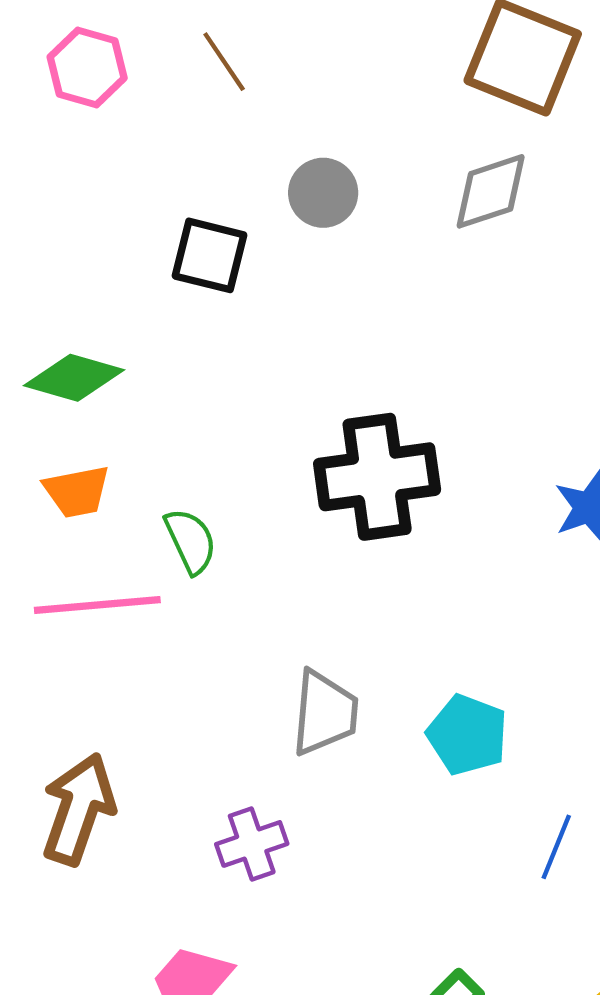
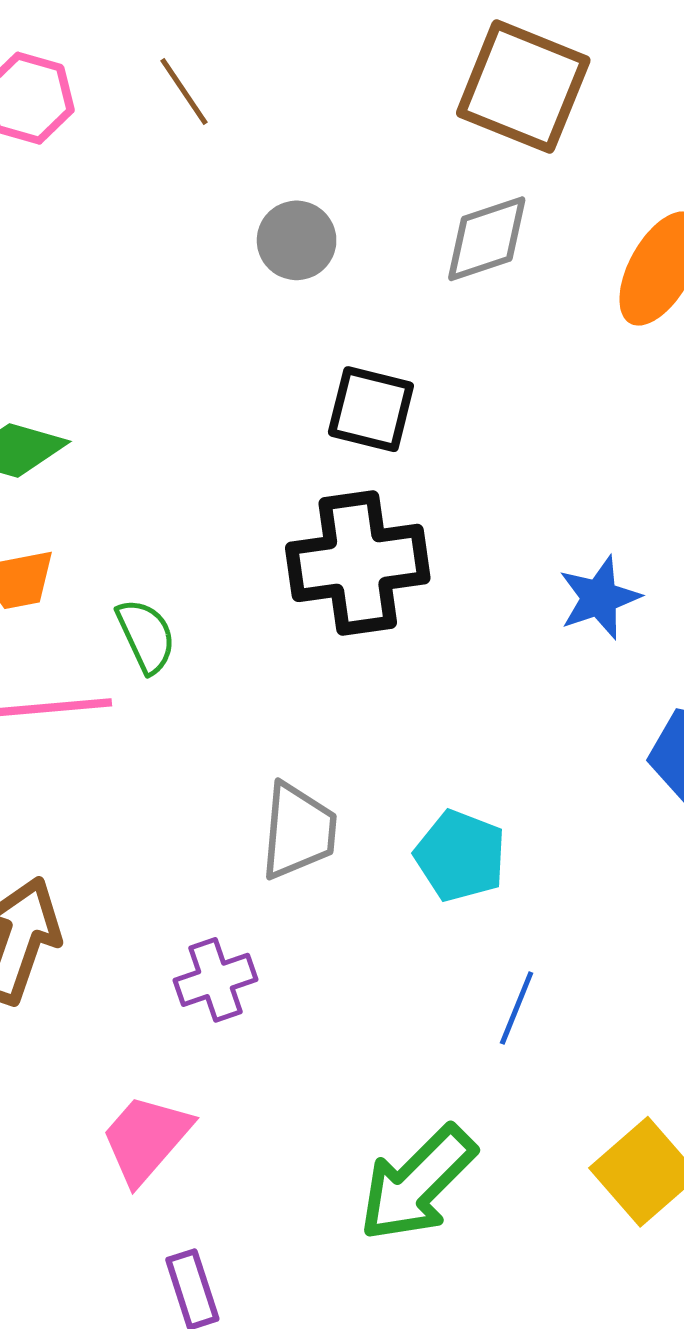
black square: (209, 255) -> (371, 409), moved
blue line: (556, 847) -> (517, 1008), moved

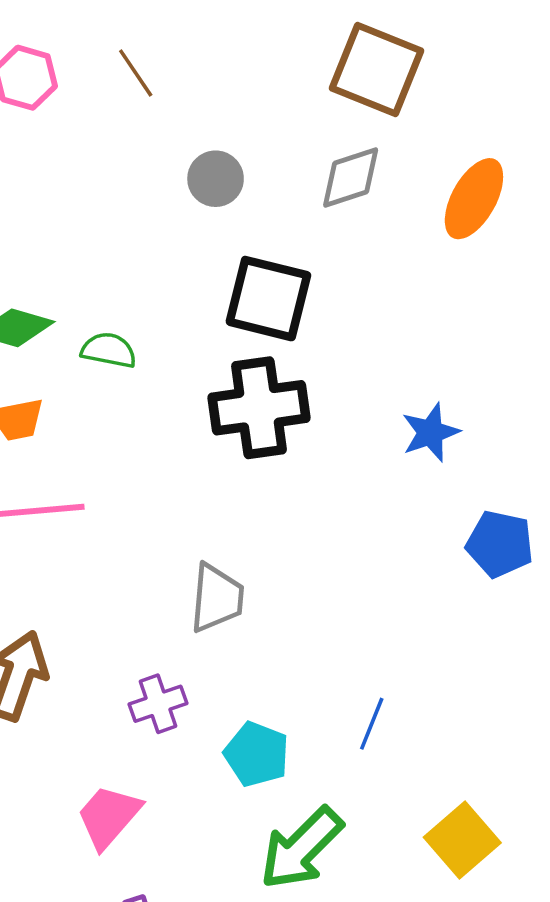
black square: (371, 409) -> (268, 299), size x1.4
green semicircle: (146, 636) -> (109, 350), moved, turned -54
cyan pentagon: (460, 856) -> (257, 754), moved

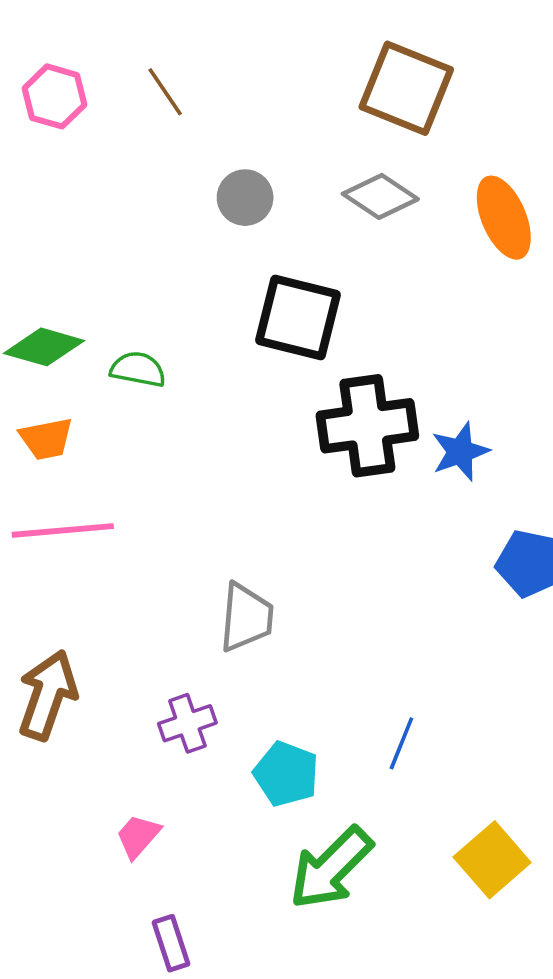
gray diamond: (351, 178) -> (380, 196), turned 52
orange ellipse: (474, 199) -> (504, 218), turned -52
black cross: (259, 408) -> (367, 426), moved
pink trapezoid: (109, 817) -> (138, 836), size x0.7

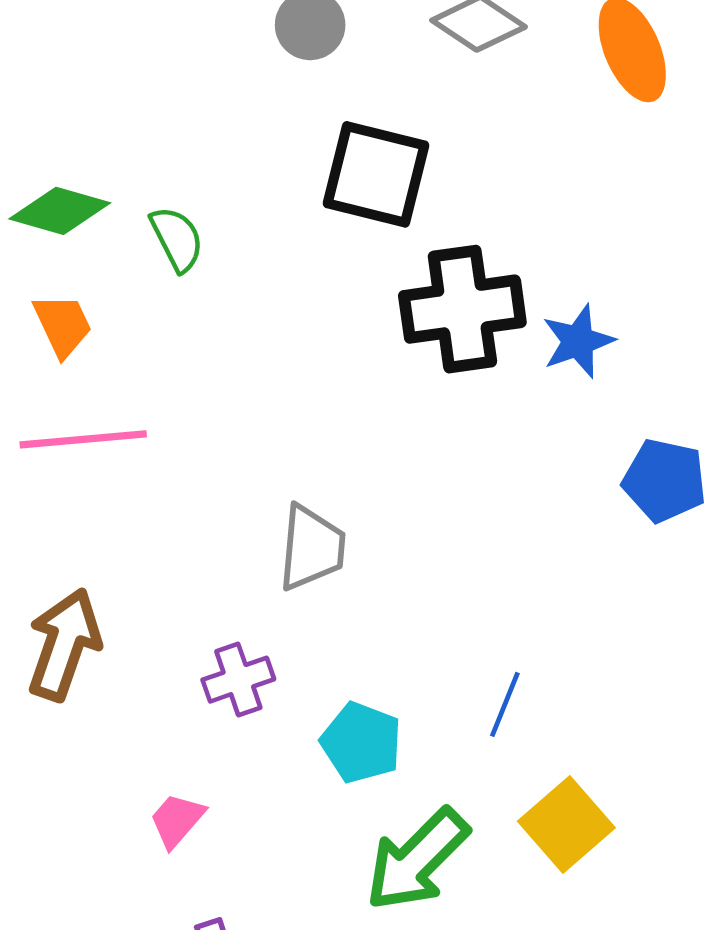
green semicircle: (138, 369) -> (177, 239), turned 52
orange trapezoid: (46, 439) -> (63, 325), turned -104
yellow square: (492, 860) -> (566, 825), moved

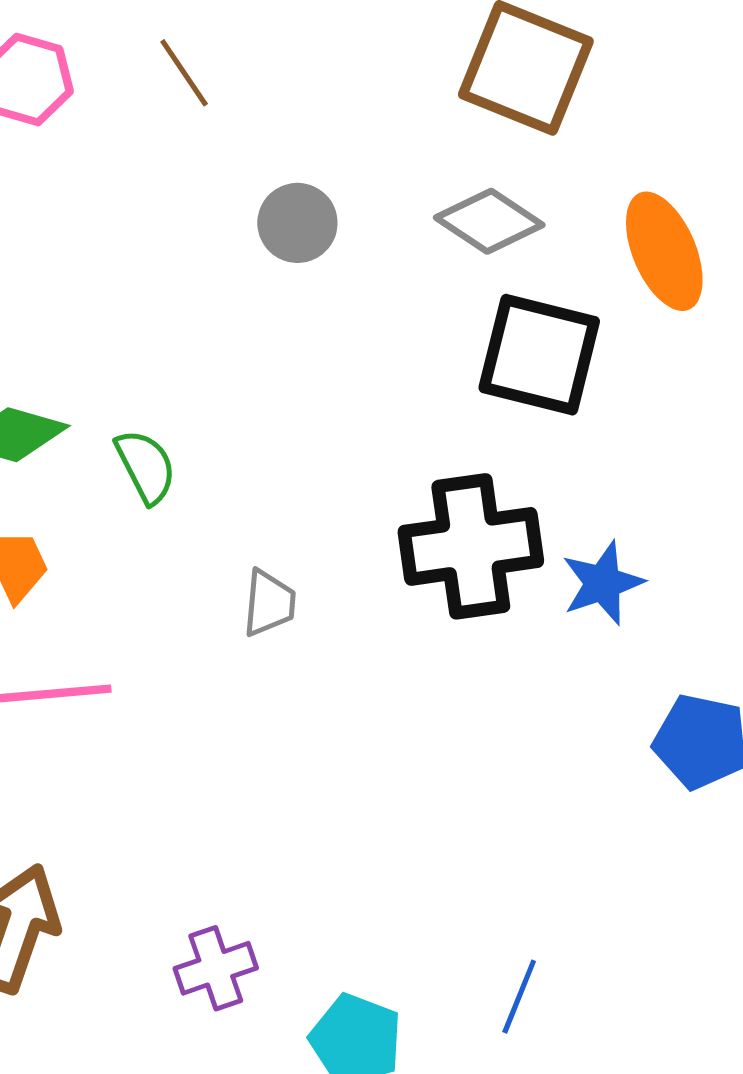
black square: (376, 174) -> (539, 355), moved
gray trapezoid: (312, 548) -> (269, 603), moved, size x0.7

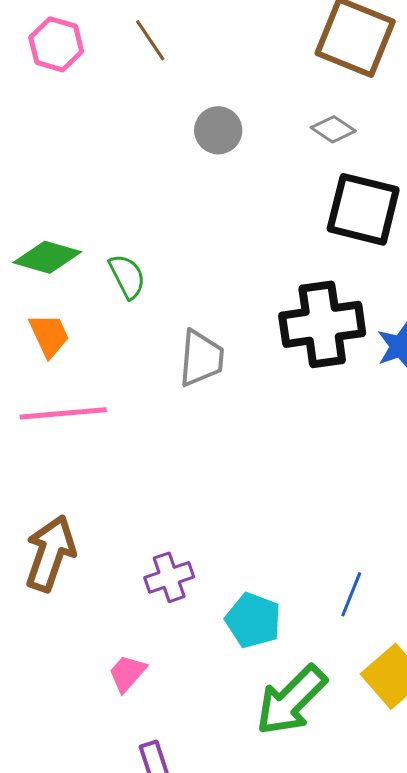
gray diamond: (489, 221) -> (333, 129), size x0.7
gray trapezoid: (269, 603) -> (201, 358), size x1.4

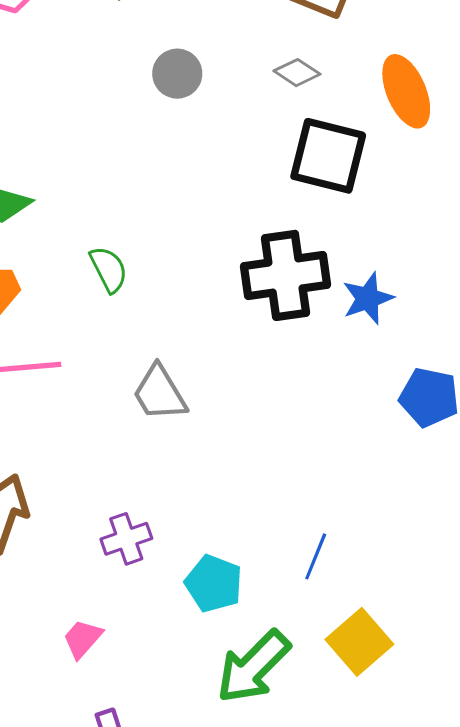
green semicircle: (127, 276) -> (109, 269), moved
gray trapezoid: (201, 358) -> (160, 393), moved, turned 144

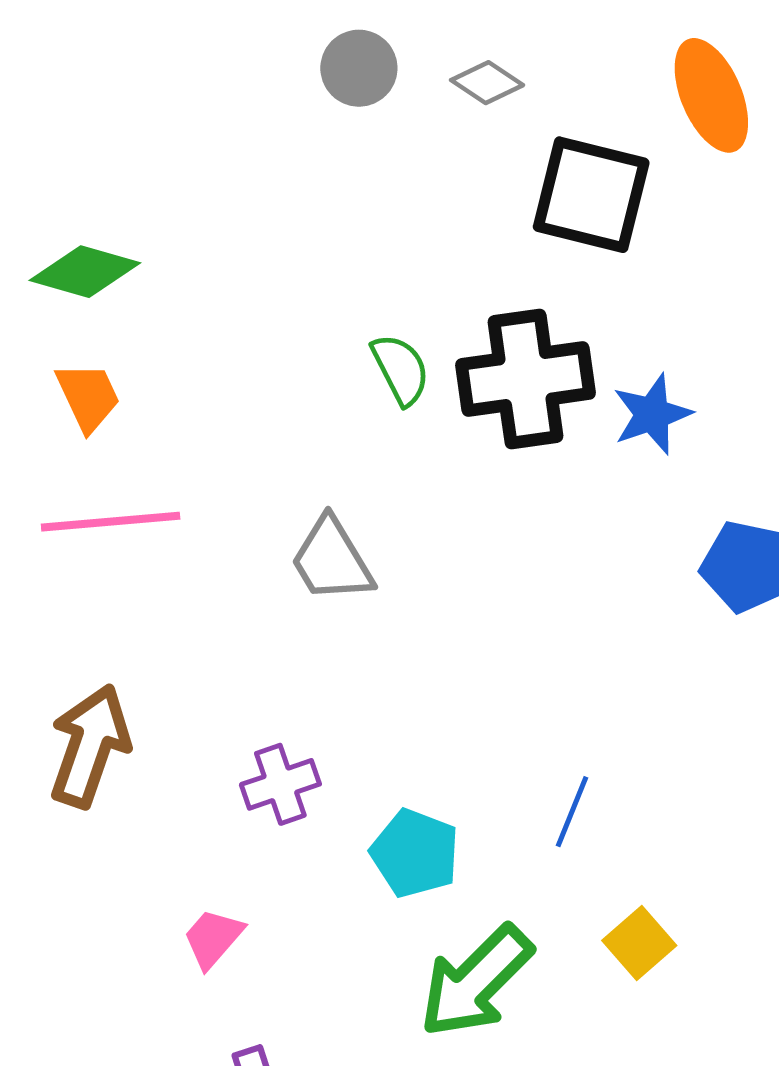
gray diamond: (297, 73) -> (487, 83), moved
green semicircle: (109, 269) -> (401, 369), moved
yellow square: (359, 642) -> (639, 943), size x0.7

